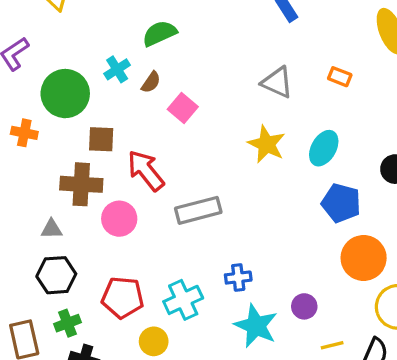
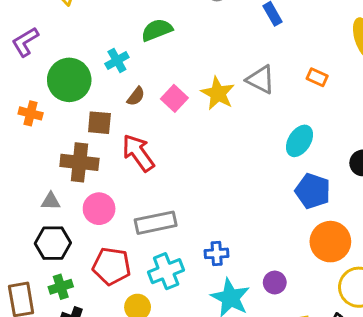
brown semicircle: (151, 82) -> (136, 96), moved
yellow star: (267, 144) -> (218, 93), moved
gray rectangle: (198, 210) -> (156, 223), moved
pink circle: (119, 219) -> (99, 209), moved

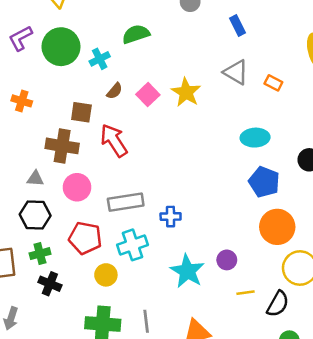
gray triangle: (261, 79) -> (236, 72), moved
green circle: (69, 80) -> (61, 47), moved
cyan ellipse: (299, 141) -> (255, 138), turned 52
blue cross: (217, 253) -> (171, 217), moved

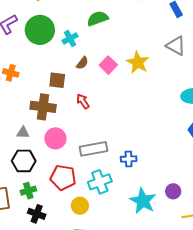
red arrow: (114, 140) -> (83, 101), size x0.6

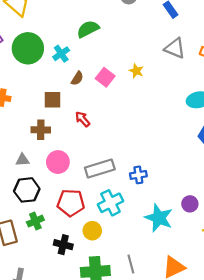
yellow star: (138, 62) -> (136, 71), size x0.6
brown cross: (43, 107) -> (41, 130), size x0.7
black cross: (37, 214) -> (63, 245), moved

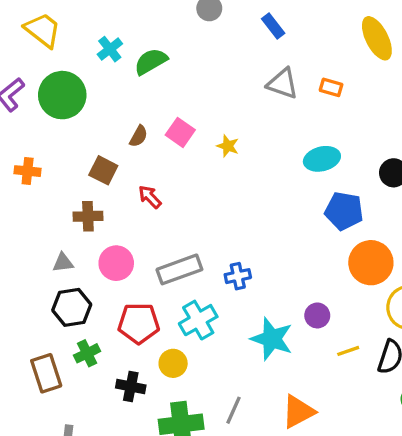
cyan cross: (61, 54) -> (110, 49), moved
yellow star: (136, 71) -> (228, 146), moved
brown square: (53, 100) -> (103, 170), turned 30
gray line: (131, 264) -> (234, 410), turned 42

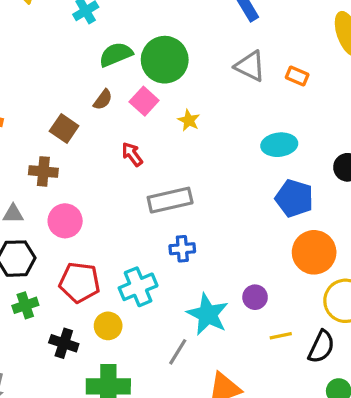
green semicircle: (151, 61) -> (116, 54), moved
green circle: (62, 95) -> (165, 60), moved
red arrow: (150, 197) -> (132, 154), moved
gray rectangle: (179, 269) -> (170, 200), moved
gray line: (234, 410) -> (178, 352), moved

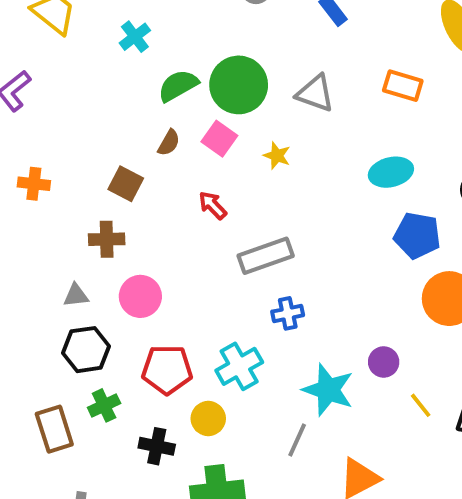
gray triangle: (250, 66) -> (315, 93), moved
orange rectangle: (297, 76) -> (403, 86), size x1.4
yellow line: (281, 336) -> (421, 405), turned 70

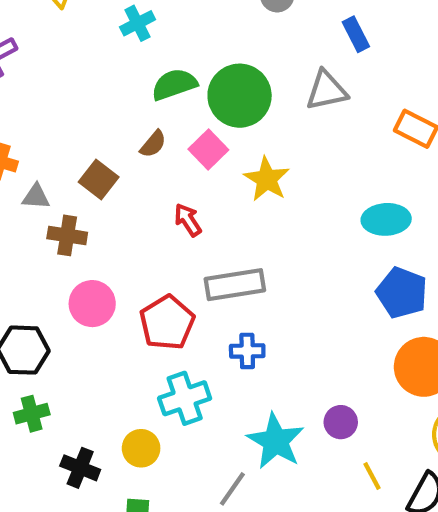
gray triangle: (315, 93) -> (326, 90), moved, turned -42
yellow star: (277, 156) -> (267, 179), size x1.5
gray triangle: (76, 295) -> (36, 197), moved
red pentagon: (167, 369) -> (167, 323), moved, turned 30

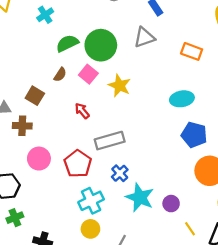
blue cross: (247, 351) -> (120, 173), turned -35
cyan star: (276, 441) -> (140, 197), moved
yellow circle: (141, 448) -> (90, 229), moved

